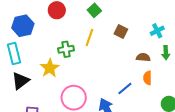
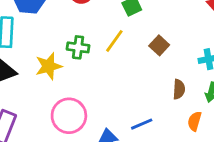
brown semicircle: (143, 57) -> (179, 89), turned 72
orange semicircle: (147, 78) -> (195, 121), moved

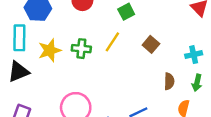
yellow star: (49, 66) -> (50, 50), moved

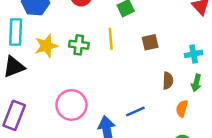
yellow line: (112, 42) -> (111, 39), turned -40
brown square: (151, 44) -> (150, 42), turned 35

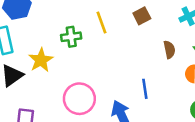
yellow star: (46, 46) -> (41, 60), moved
blue line: (135, 112) -> (145, 89), turned -60

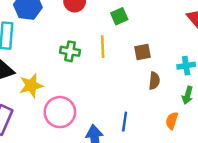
brown semicircle: (169, 50) -> (154, 81), moved
yellow star: (41, 60) -> (31, 86), moved

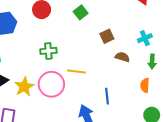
yellow line: (103, 47) -> (76, 72), moved, turned -66
brown semicircle: (154, 81) -> (122, 57), turned -64
pink circle: (60, 112) -> (51, 84), moved

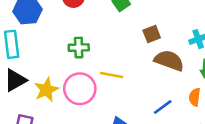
brown semicircle: (122, 57) -> (169, 60), size x1.6
blue line: (107, 96) -> (163, 107), moved, turned 56

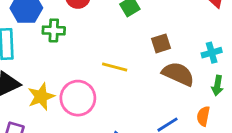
green cross: (79, 48) -> (54, 30), moved
yellow line: (112, 75) -> (115, 67), moved

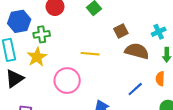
yellow star: (41, 97) -> (37, 57), moved

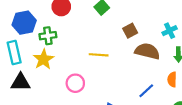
black triangle: (14, 79) -> (21, 82), turned 36
pink circle: (67, 81) -> (75, 83), size x0.7

